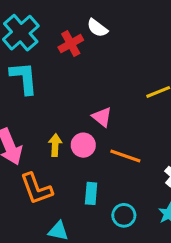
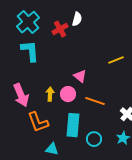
white semicircle: (97, 28) -> (77, 19), turned -112
cyan rectangle: (91, 193) -> (73, 125), size x1.6

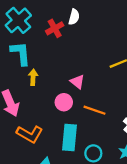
yellow arrow: (50, 94) -> (33, 77), moved
orange L-shape: (38, 122) -> (30, 134), turned -40

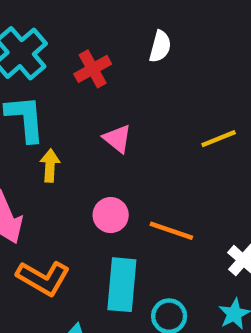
white semicircle: (74, 17) -> (160, 46), moved
pink triangle: (77, 82) -> (117, 139), moved

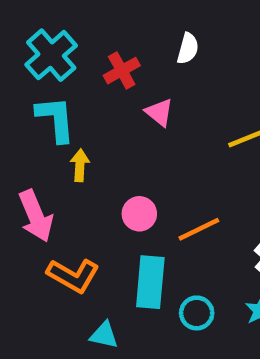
pink triangle: (117, 139) -> (159, 112), moved
orange line: (171, 231) -> (199, 229), turned -45

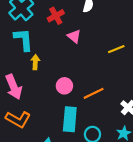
orange L-shape: (73, 276) -> (18, 119), moved

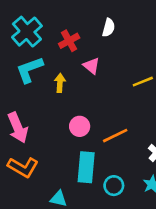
cyan L-shape: (23, 39) -> (30, 70), turned -105
yellow arrow: (35, 62) -> (60, 83), moved

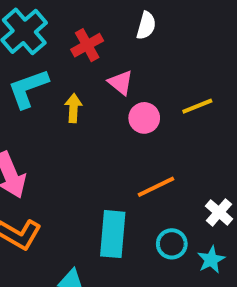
pink circle: (80, 126) -> (144, 118), moved
cyan circle: (114, 186) -> (172, 244), moved

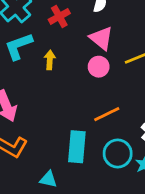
pink triangle: (121, 83) -> (101, 38), moved, size x1.4
cyan circle: (172, 244) -> (118, 153), size x1.4

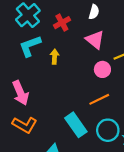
pink circle: (99, 67) -> (102, 69), moved
cyan rectangle: (77, 147) -> (76, 125), turned -40

